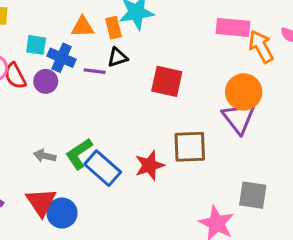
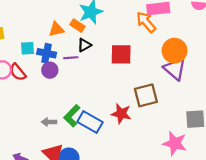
orange rectangle: (114, 28) -> (77, 26), turned -32
orange arrow: (261, 47) -> (146, 22), moved
purple circle: (46, 81) -> (50, 70), moved
red star: (149, 165) -> (121, 114), turned -30

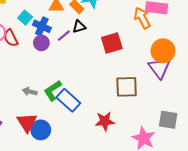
cyan square: (28, 48) -> (25, 18), turned 32
red square: (121, 54) -> (112, 43), turned -30
purple line: (71, 58) -> (64, 36), turned -48
red star: (121, 114) -> (105, 121), moved, turned -30

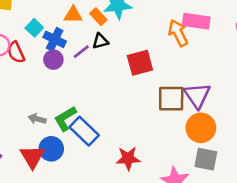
orange circle: (163, 51) -> (201, 128), moved
brown square: (127, 87) -> (171, 99), moved
blue circle: (41, 130) -> (51, 149), moved

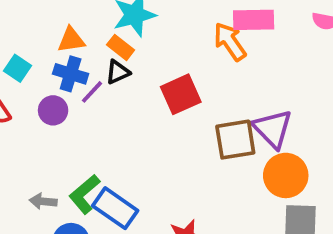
orange rectangle: (98, 17) -> (121, 47), moved
blue cross: (55, 39) -> (71, 74), moved

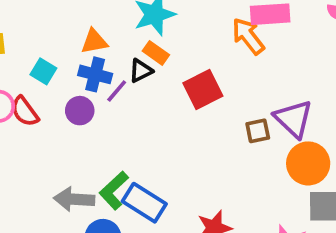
orange rectangle: (121, 47) -> (156, 53), moved
brown square: (235, 140) -> (258, 131), size x0.6
gray arrow: (43, 201) -> (74, 199), size x1.5

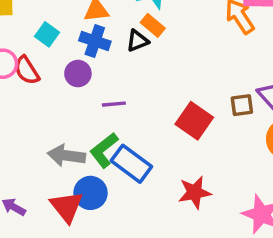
red square: (203, 89) -> (194, 121), moved, turned -33
purple line: (117, 91) -> (114, 104), moved, turned 40

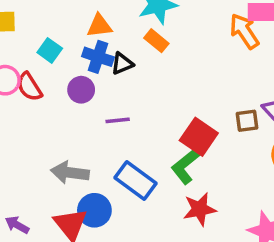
black triangle: (137, 41) -> (122, 63), moved
green L-shape: (104, 150) -> (185, 166), moved

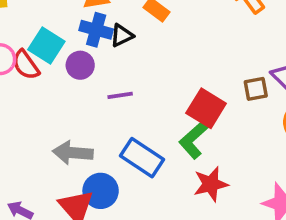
cyan square: (50, 50) -> (46, 46), moved, size x1.4

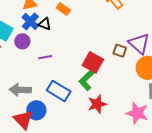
blue cross: (96, 30) -> (30, 21), turned 30
black triangle: (122, 35) -> (45, 24), turned 48
brown square: (256, 89) -> (120, 51), turned 32

